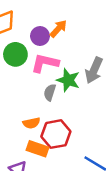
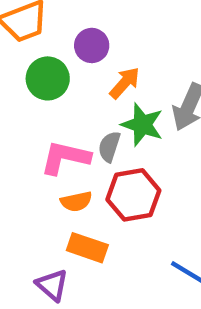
orange arrow: (58, 29) -> (125, 83), moved
pink L-shape: (45, 63) -> (65, 158), moved
red hexagon: (56, 134) -> (133, 195), moved

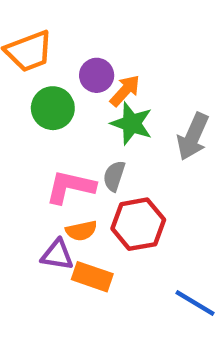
orange arrow: (125, 83) -> (125, 91), moved
green star: (142, 125) -> (132, 123), moved
purple triangle: (52, 285) -> (57, 255), moved, turned -32

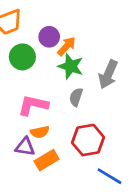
gray semicircle: (114, 176) -> (76, 97), moved
red hexagon: (138, 224) -> (88, 140), moved
orange rectangle: (92, 277) -> (47, 160), turned -50

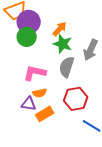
purple circle: (49, 37) -> (29, 22), moved, size x1.5
gray semicircle: (76, 97) -> (67, 67), size x1.5

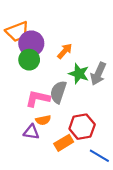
green star: (63, 44) -> (79, 74), moved
gray semicircle: (67, 67) -> (58, 92), moved
orange rectangle: (45, 114) -> (64, 143), moved

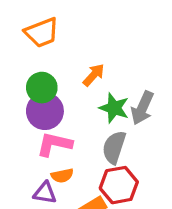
orange trapezoid: (17, 32) -> (42, 33), moved
purple circle: (31, 43) -> (45, 111), moved
gray semicircle: (58, 92) -> (114, 147), moved

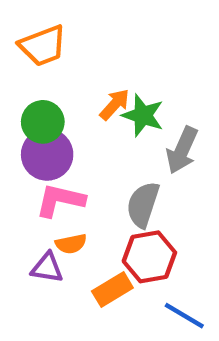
green star: (114, 108) -> (143, 115), moved

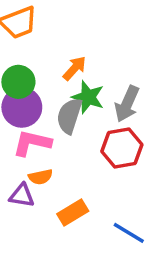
green star: (143, 115) -> (88, 97), moved
gray semicircle: (143, 205) -> (69, 116), moved
red hexagon: (149, 257) -> (122, 148), moved

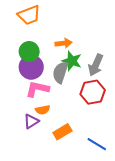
orange arrow: (74, 68) -> (63, 43), turned 42
purple triangle: (22, 196) -> (31, 121), turned -42

